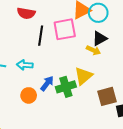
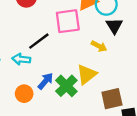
black line: (41, 36) -> (39, 41), moved, turned 42
black triangle: (100, 38) -> (114, 26), moved, turned -35
green cross: (66, 87) -> (66, 86), turned -30

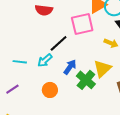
cyan arrow: (21, 59) -> (45, 60), turned -42
blue arrow: (45, 81) -> (70, 67), moved

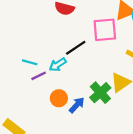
blue arrow: (70, 67) -> (77, 105), moved
purple line: (12, 89) -> (39, 76), moved

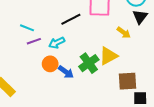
cyan arrow: (58, 65) -> (57, 43), moved
blue arrow: (77, 105) -> (66, 72), turned 77

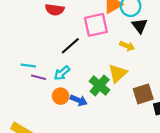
purple line: (34, 41) -> (38, 77), turned 48

